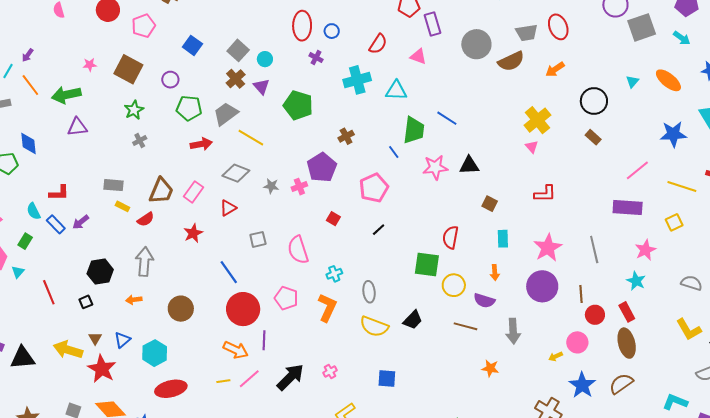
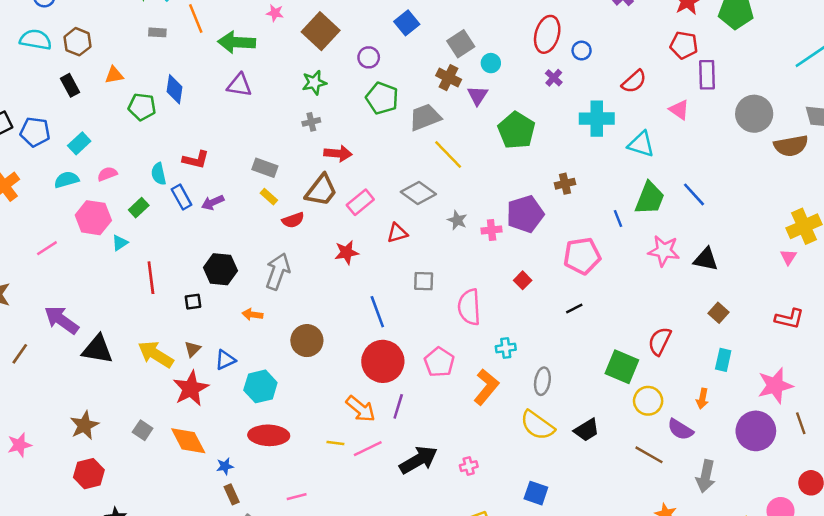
brown cross: (236, 79) -> (449, 78), turned -36
red arrow: (201, 144) -> (338, 153), moved
brown line: (581, 294) -> (801, 423), moved, turned -30

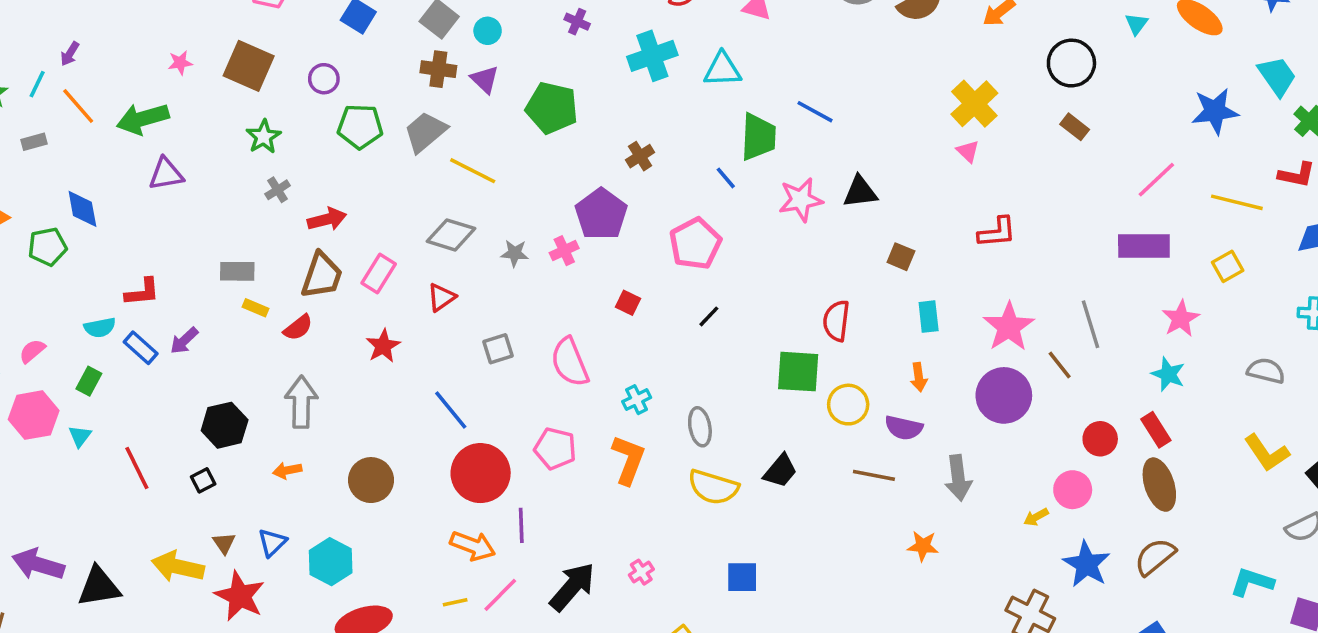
cyan semicircle: (159, 174) -> (100, 328), turned -70

